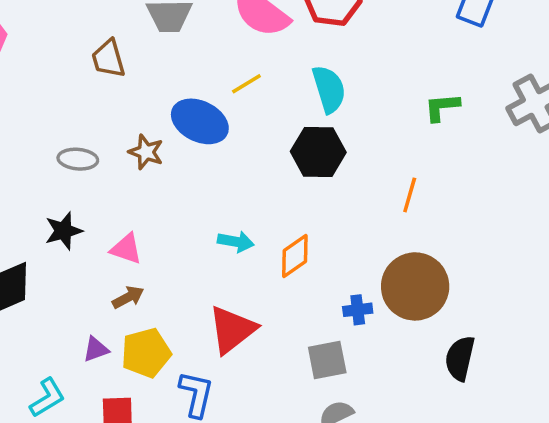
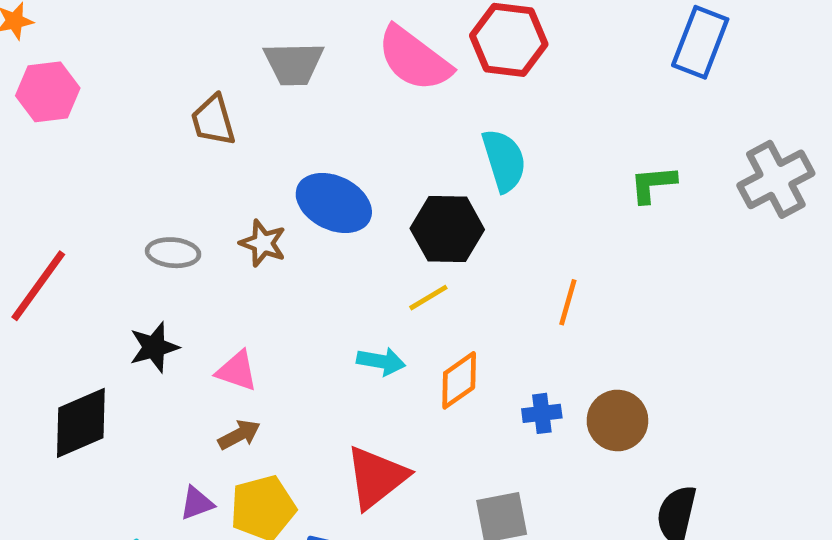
yellow line: (246, 84) -> (428, 298), moved
black hexagon: (318, 152) -> (447, 229), moved
orange line: (410, 195) -> (568, 302), moved
brown circle: (415, 286) -> (617, 420), size x0.7
blue cross: (358, 310) -> (542, 413), moved

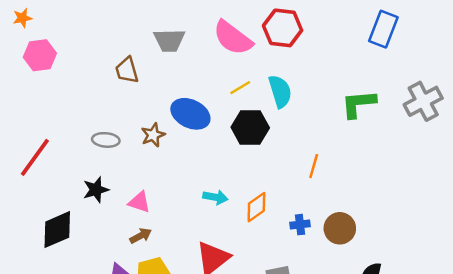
green L-shape: (653, 184) -> (358, 104), size x1.4
brown star: (263, 243) -> (153, 135), turned 30
yellow line: (428, 298) -> (240, 88), moved

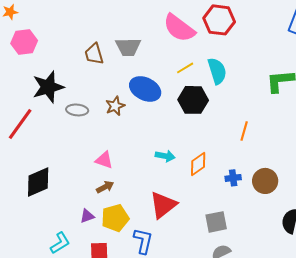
gray trapezoid: (169, 40) -> (128, 47), moved
black star: (96, 190) -> (48, 87), moved, size x1.5

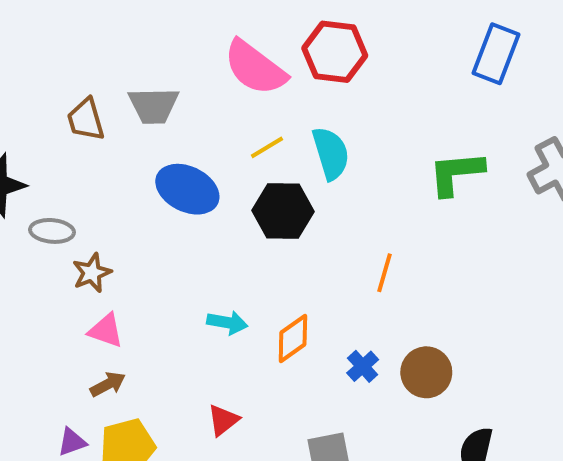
brown star: (115, 106) -> (92, 273), moved
blue cross: (233, 178) -> (363, 366), turned -35
red triangle: (163, 205) -> (223, 420), size x0.6

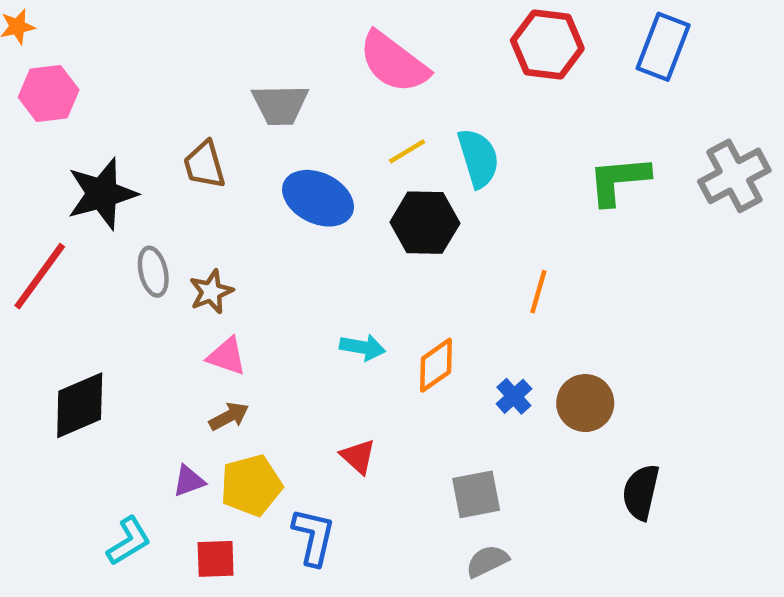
red hexagon: (335, 52) -> (547, 45), moved
brown trapezoid: (86, 119) -> (204, 165), moved
gray ellipse: (52, 231) -> (153, 272), moved, turned 72
red triangle: (223, 420) -> (358, 456), turned -40

